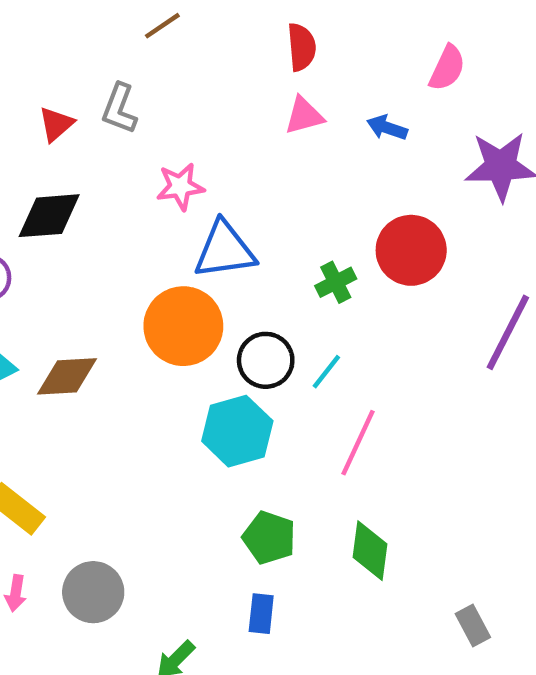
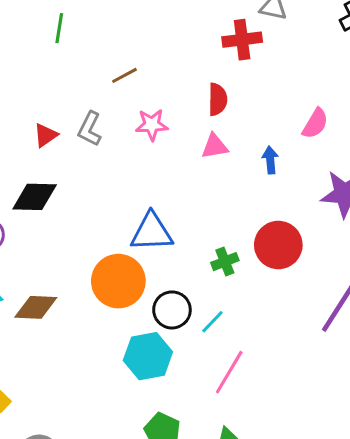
blue arrow: (387, 128) -> (270, 160), turned 60
pink star: (180, 187) -> (152, 125), moved

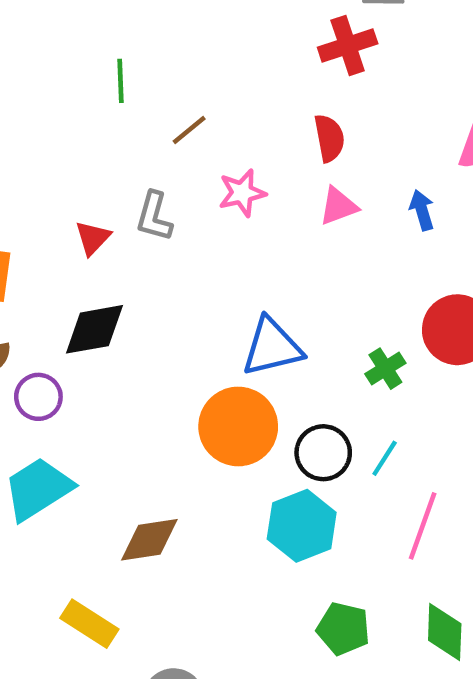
green line: (59, 28) -> (121, 81), moved
brown diamond: (36, 307) -> (149, 540), moved

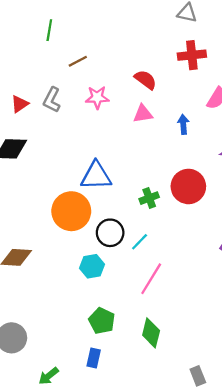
red cross: (348, 45) -> (192, 55), moved
red semicircle: (329, 138) -> (146, 80), turned -55
cyan hexagon: (302, 526) -> (92, 266), size x0.7

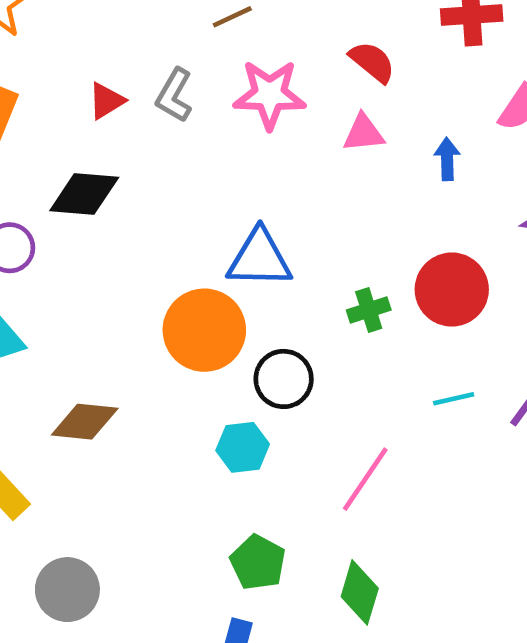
pink star: (97, 97) -> (269, 94), size x1.4
cyan line: (140, 242) -> (454, 399), moved, turned 30

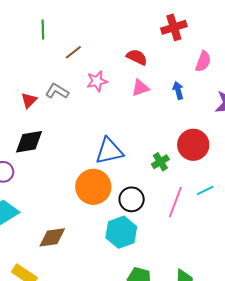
pink star: (269, 94) -> (97, 81), size x0.7
gray L-shape: (174, 95) -> (57, 91), turned 105
cyan hexagon: (243, 447) -> (121, 232), size x1.4
pink line: (365, 479) -> (175, 202), moved

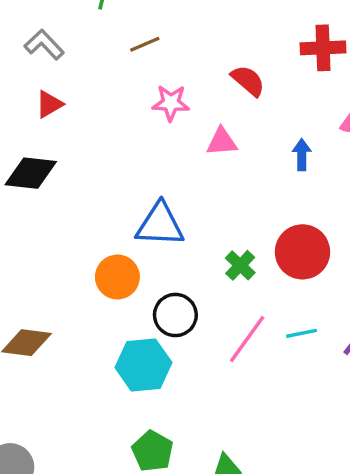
pink triangle: (140, 88) -> (222, 142), moved
gray L-shape: (57, 91) -> (44, 45), moved
green cross: (160, 162) -> (240, 265), turned -30
orange circle: (93, 187) -> (117, 277), size x0.7

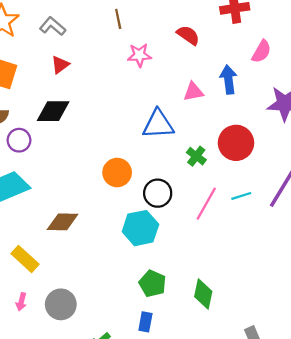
brown line: (145, 44) -> (118, 19), turned -72
pink triangle: (222, 142) -> (193, 92), moved
blue arrow: (302, 155) -> (229, 79), size x1.4
blue triangle: (160, 225) -> (158, 124), moved

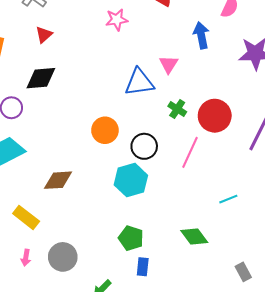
pink triangle: (193, 92) -> (169, 64), moved, turned -42
red circle: (236, 143) -> (215, 116), moved
cyan line: (241, 196) -> (228, 199), moved
green pentagon: (153, 284) -> (131, 238), moved
green diamond: (203, 294) -> (194, 237), turned -44

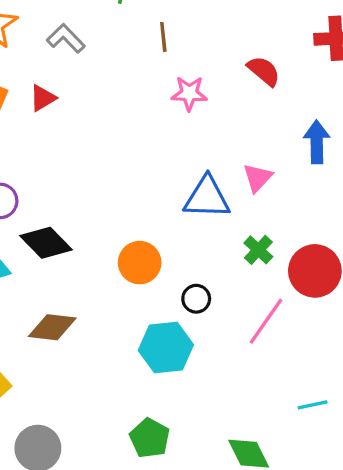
red triangle: (44, 35) -> (43, 98), moved
black diamond: (41, 78) -> (46, 243), moved, turned 40
black circle: (144, 146) -> (196, 299), size x0.7

